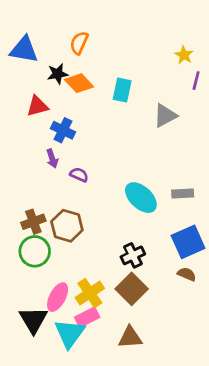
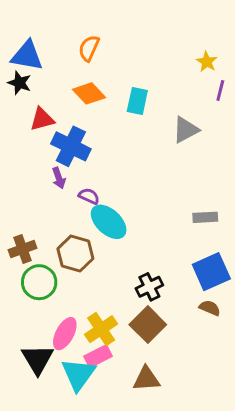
black star: (58, 74) -> (19, 83), moved, turned 30
blue cross: (63, 130) -> (71, 146), size x1.4
cyan ellipse: (141, 198) -> (109, 222), moved
brown cross: (33, 222) -> (23, 249), moved

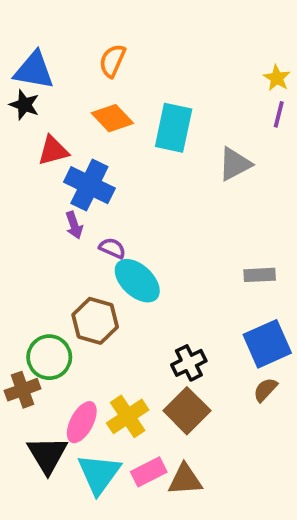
yellow star: (207, 62) -> (277, 78), moved
cyan rectangle: (137, 101) -> (174, 128), size x1.4
brown cross: (23, 249) -> (22, 390), moved
brown semicircle: (210, 308) -> (265, 390), turned -70
pink rectangle: (98, 356) -> (149, 472), moved

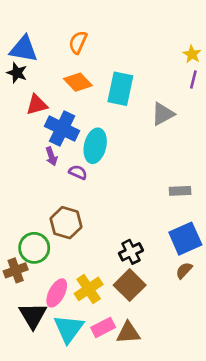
cyan ellipse: (137, 281) -> (95, 146), moved, turned 60

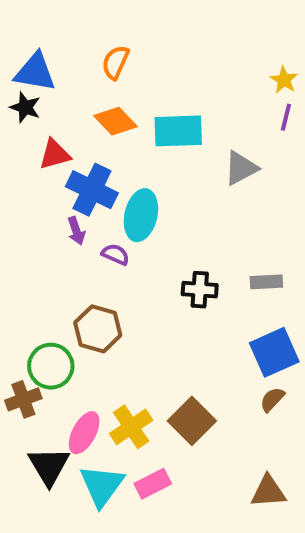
cyan rectangle: (120, 89) -> (178, 131), turned 76
black cross: (131, 252) -> (200, 290), moved, turned 30
brown triangle: (128, 333) -> (268, 492), moved

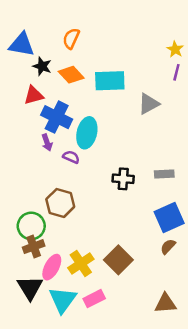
black star: (25, 107) -> (42, 66), moved
brown cross: (23, 399) -> (34, 247), moved

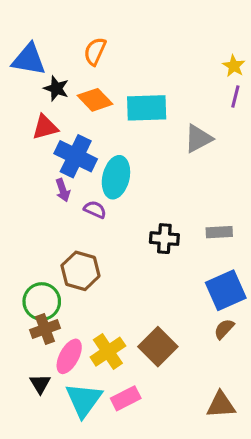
black triangle: (30, 288) -> (40, 384), size x0.6

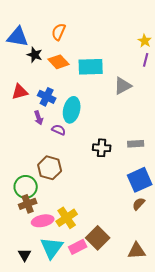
red triangle: (45, 127) -> (20, 92), moved
blue cross: (76, 156) -> (47, 97), size x0.7
brown square: (158, 347) -> (98, 238), moved
pink ellipse: (69, 356) -> (43, 221), turned 50
black triangle: (40, 384) -> (25, 255), moved

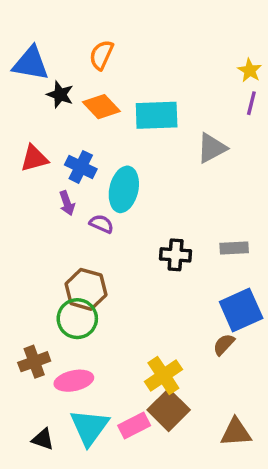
green circle: (26, 187) -> (77, 319), moved
brown cross: (28, 204) -> (34, 362), moved
brown semicircle: (139, 204) -> (224, 344), moved
yellow cross: (67, 218) -> (163, 375), moved
black triangle: (25, 255) -> (43, 439), turned -40

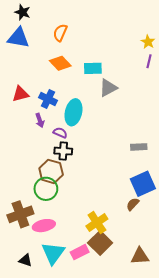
black star: (60, 95) -> (22, 12), moved
cyan rectangle: (157, 115) -> (93, 68), size x0.7
gray triangle: (212, 148) -> (108, 88), moved
black cross: (176, 255) -> (63, 151), moved
brown cross: (34, 362) -> (20, 214), size x1.4

